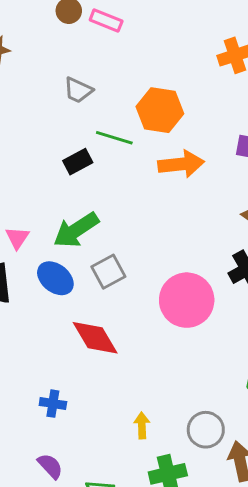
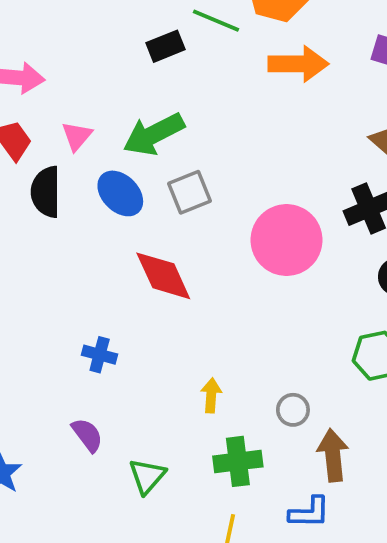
gray circle: (206, 430) -> (293, 410), size x0.7

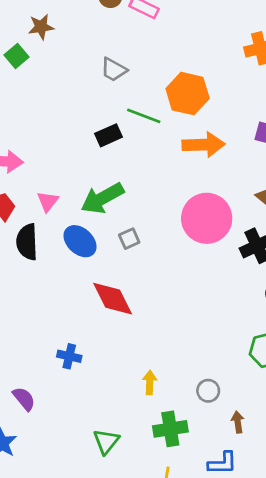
gray square: (190, 192) -> (129, 239), size x0.7
pink circle: (287, 240) -> (207, 218), moved
purple semicircle: (87, 435) -> (24, 399), moved
brown arrow: (333, 455) -> (238, 422), size x0.6

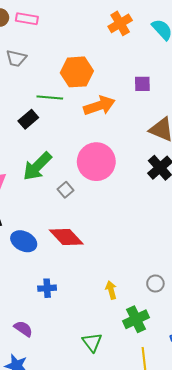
gray trapezoid: (114, 70) -> (16, 58), moved
pink circle: (207, 218) -> (96, 162), moved
blue ellipse: (80, 241) -> (24, 241), moved

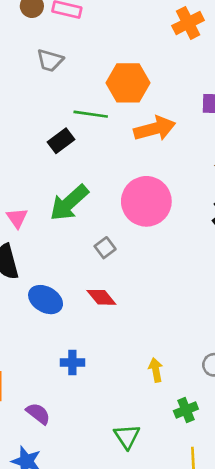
gray square: (65, 190) -> (105, 248), moved
red diamond: (66, 237) -> (101, 297), size x0.7
green cross: (136, 319) -> (186, 410), size x0.7

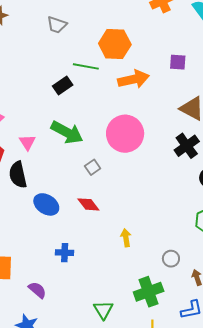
green arrow: (69, 203) -> (67, 132), turned -112
yellow arrow: (156, 370) -> (126, 238), moved
green cross: (186, 410) -> (149, 292), size x1.6

